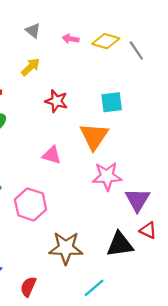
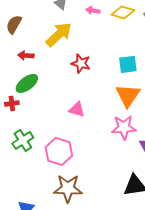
yellow arrow: (31, 67) -> (59, 34), size x1.6
orange triangle: (94, 136) -> (128, 95), moved
brown star: (66, 248) -> (68, 188), moved

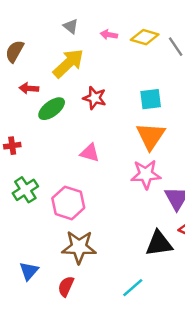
green ellipse: (27, 83) -> (52, 109), moved

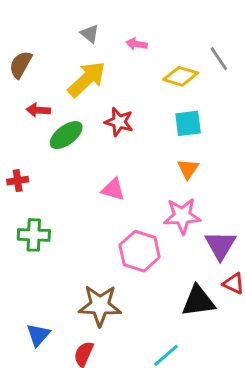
yellow diamond: (145, 37) -> (181, 76), moved
orange triangle: (151, 136) -> (188, 169), size x0.6
green cross: (25, 190) -> (34, 235), turned 35
pink hexagon: (68, 203) -> (140, 251), moved

